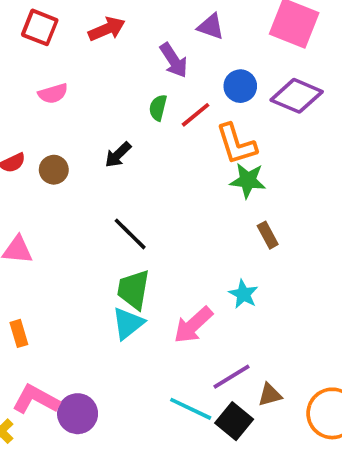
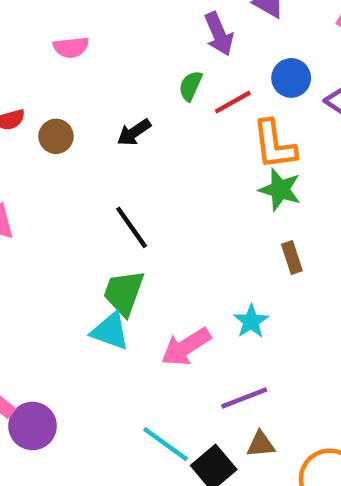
cyan triangle: (128, 323) -> (110, 331), turned 48
purple line: (232, 377) -> (244, 398), moved

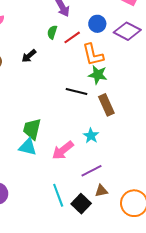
black line: (132, 227) -> (76, 92), moved, turned -35
brown rectangle: (292, 257) -> (106, 105), size x1.5
cyan line: (166, 444) -> (58, 195), turned 40

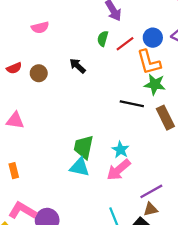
blue circle: (97, 24) -> (153, 38), moved
black arrow: (29, 56) -> (78, 66), turned 84
cyan star: (91, 136) -> (120, 150), moved
brown triangle: (101, 191) -> (151, 209), moved

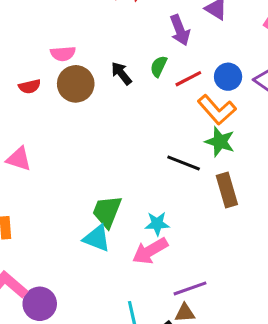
pink semicircle: (40, 28) -> (63, 54), moved
orange L-shape: (149, 62) -> (217, 110), turned -36
black arrow: (78, 66) -> (121, 73), moved
brown circle: (39, 73) -> (76, 84), moved, size x1.5
cyan star: (120, 150) -> (157, 224), turned 30

